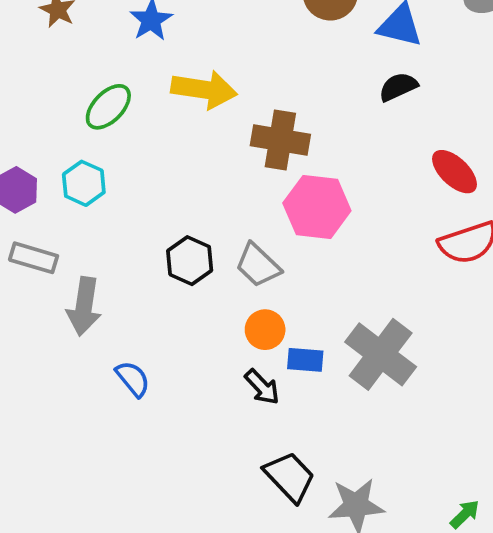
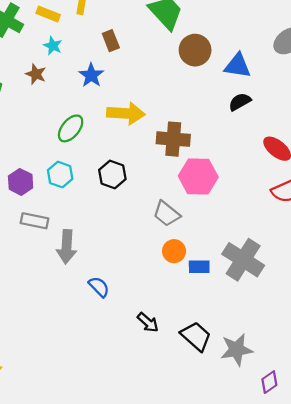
black hexagon: (190, 261) -> (112, 174), moved
black arrow: (262, 387) -> (148, 322), moved

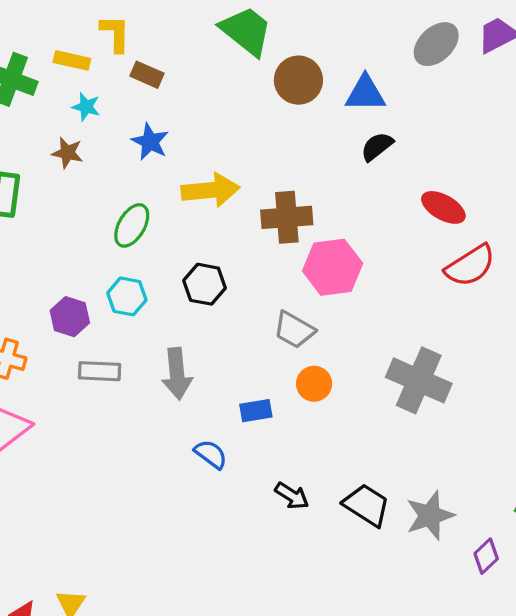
brown rectangle: (111, 41) -> (147, 75), moved, turned -36
gray arrow: (67, 247) -> (177, 374), moved
blue rectangle: (199, 267) -> (256, 411), moved

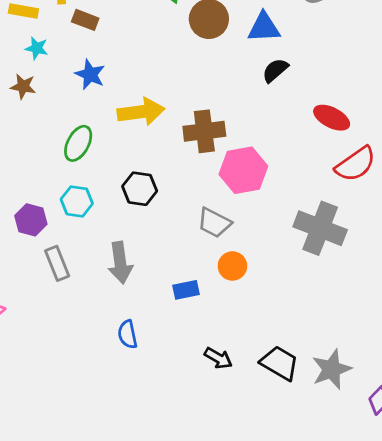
gray rectangle: (100, 371) -> (57, 263), turned 68
gray cross: (419, 380) -> (320, 228), moved
blue semicircle: (211, 454) -> (128, 334), moved, turned -136

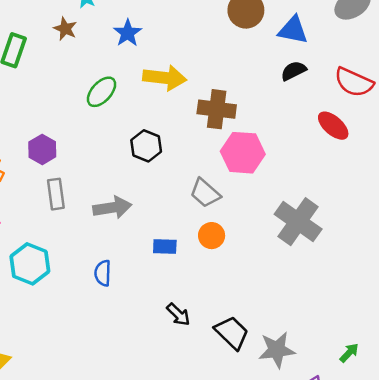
red semicircle: (356, 164) -> (354, 82), moved, turned 45
cyan hexagon: (77, 201) -> (30, 264), moved, size x1.4
gray arrow: (120, 263) -> (112, 208), turned -105

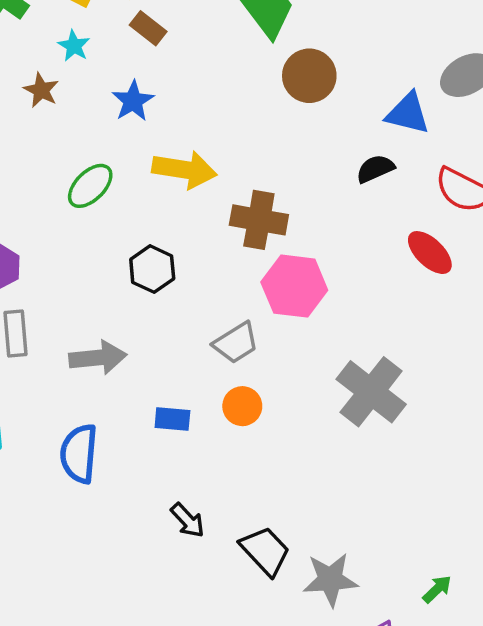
blue triangle: (293, 30) -> (408, 113), moved
gray trapezoid: (205, 193) -> (236, 343), turned -76
blue semicircle: (103, 273) -> (79, 454), size x1.5

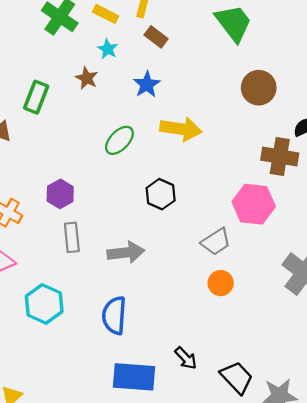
brown circle: (309, 76) -> (259, 88), moved
brown cross: (259, 220) -> (280, 157), moved
blue rectangle: (172, 419) -> (134, 377), moved, size x1.8

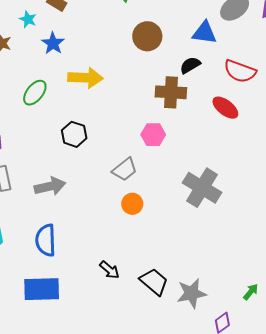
cyan star: (108, 49) -> (28, 19), moved
pink hexagon: (254, 204) -> (153, 135), size x0.7
blue rectangle: (134, 377) -> (42, 289), moved

